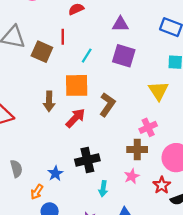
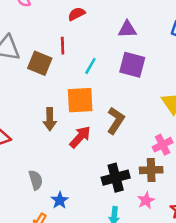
black cross: (87, 160) -> (116, 178), moved
gray semicircle: (16, 169) -> (36, 180), moved

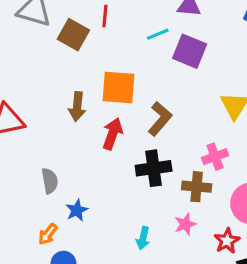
cyan line: (90, 66) -> (158, 34), moved, turned 30
red arrow: (80, 137) -> (113, 134), turned -30
black cross: (116, 178) -> (154, 168), moved

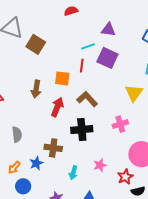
red line: (105, 16) -> (82, 66), moved
orange square: (118, 87) -> (62, 78), size x0.7
brown L-shape: (160, 119) -> (87, 99), turned -85
brown cross: (197, 187) -> (53, 148), moved
blue star: (77, 210) -> (36, 163), moved

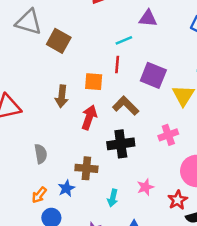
purple square: (107, 58) -> (153, 75), moved

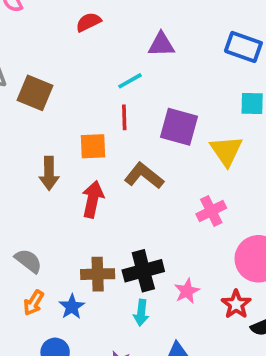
black cross: (121, 144) -> (143, 271), moved
gray semicircle: (41, 154) -> (28, 261), turned -36
orange arrow: (39, 195) -> (34, 303), moved

